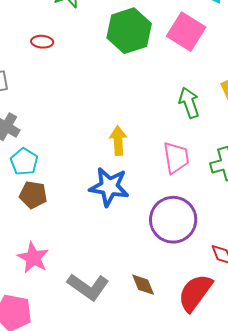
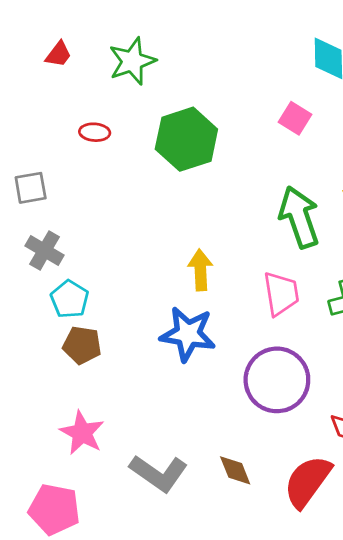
green hexagon: (129, 31) -> (186, 139), moved
pink square: (186, 32) -> (295, 118), size x0.6
green arrow: (189, 103) -> (299, 217), size x1.4

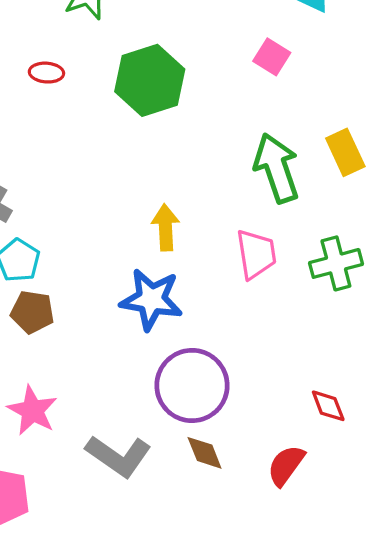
purple circle: (277, 380) -> (192, 386), moved
red semicircle: (308, 481) -> (286, 465), size x0.7

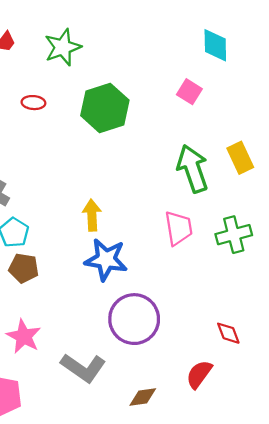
yellow arrow: (165, 227) -> (92, 215), moved
brown diamond: (205, 453) -> (143, 397), moved, turned -76

